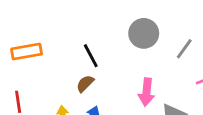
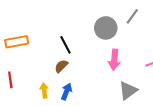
gray line: (184, 49) -> (132, 16), moved
pink arrow: (147, 92) -> (114, 60), moved

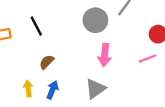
black line: (65, 45) -> (36, 26), moved
gray triangle: (128, 91) -> (95, 89), moved

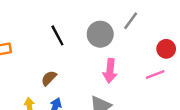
black line: (36, 26) -> (57, 35), moved

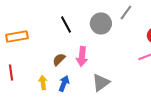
pink arrow: (110, 71) -> (82, 56), moved

